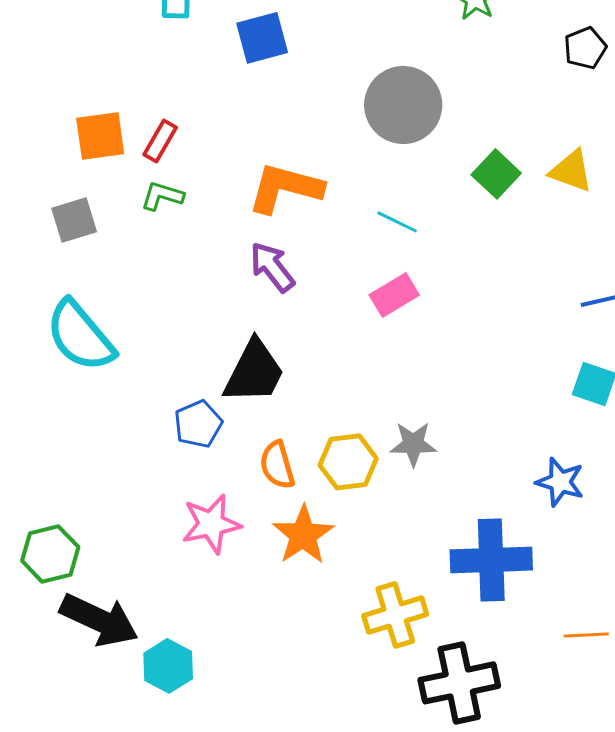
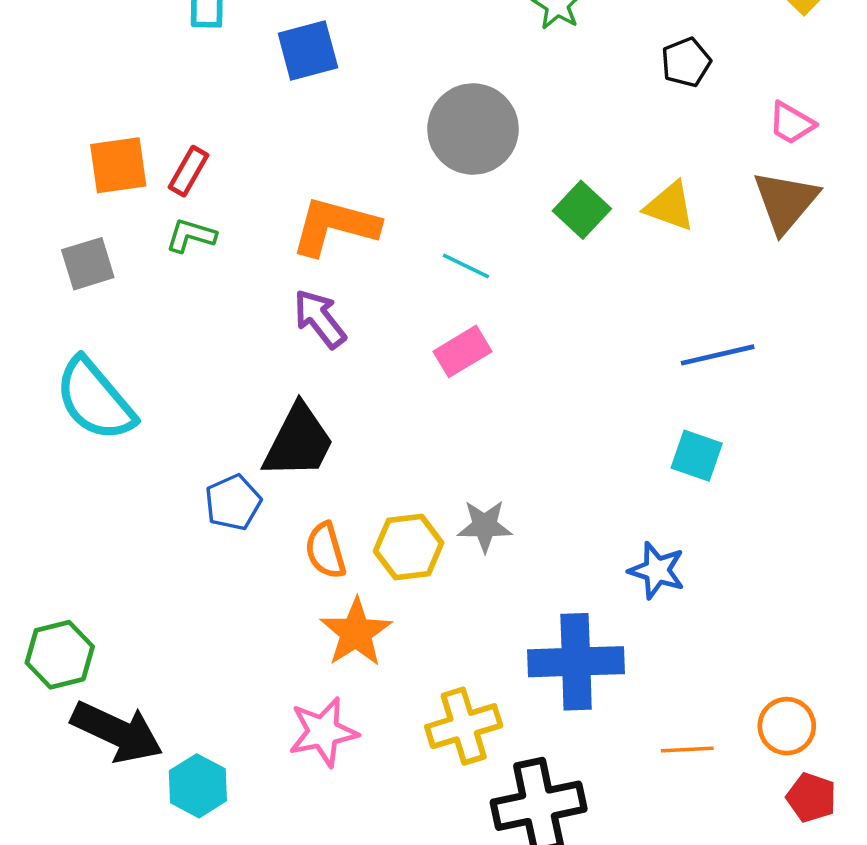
pink star: (211, 524) -> (323, 732), moved

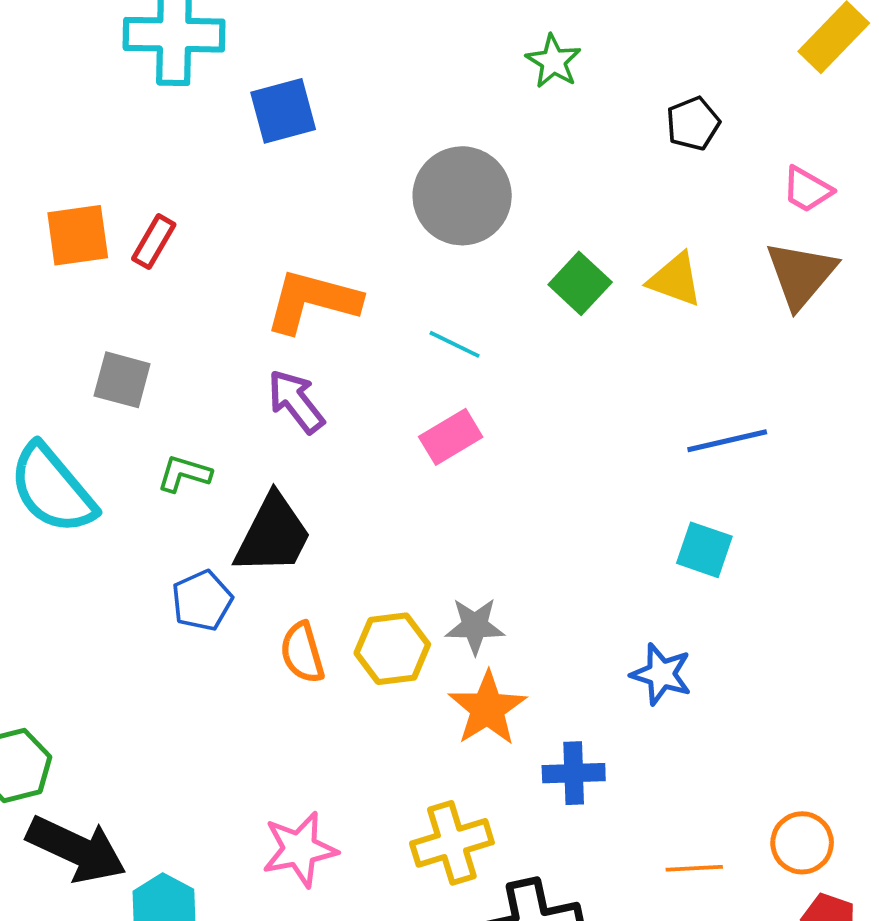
green L-shape: (191, 236) -> (184, 474), moved
gray square: (88, 264) -> (122, 380), moved, turned 32
orange star: (356, 632) -> (487, 708), moved
blue cross: (576, 662) -> (574, 773), size x0.6

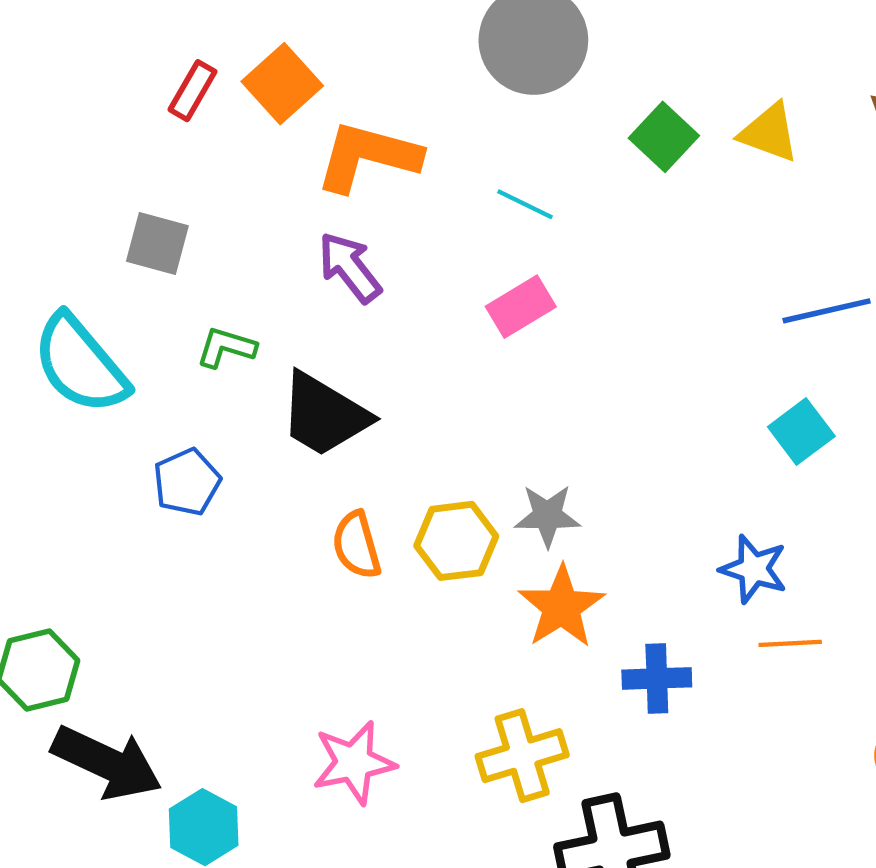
orange square: (78, 235) -> (282, 84), moved, turned -34
black trapezoid: (273, 535) -> (324, 415), turned 94
cyan square: (704, 550) -> (801, 432), turned 34
blue pentagon: (202, 601) -> (187, 482), moved
orange line: (694, 868) -> (790, 643), moved

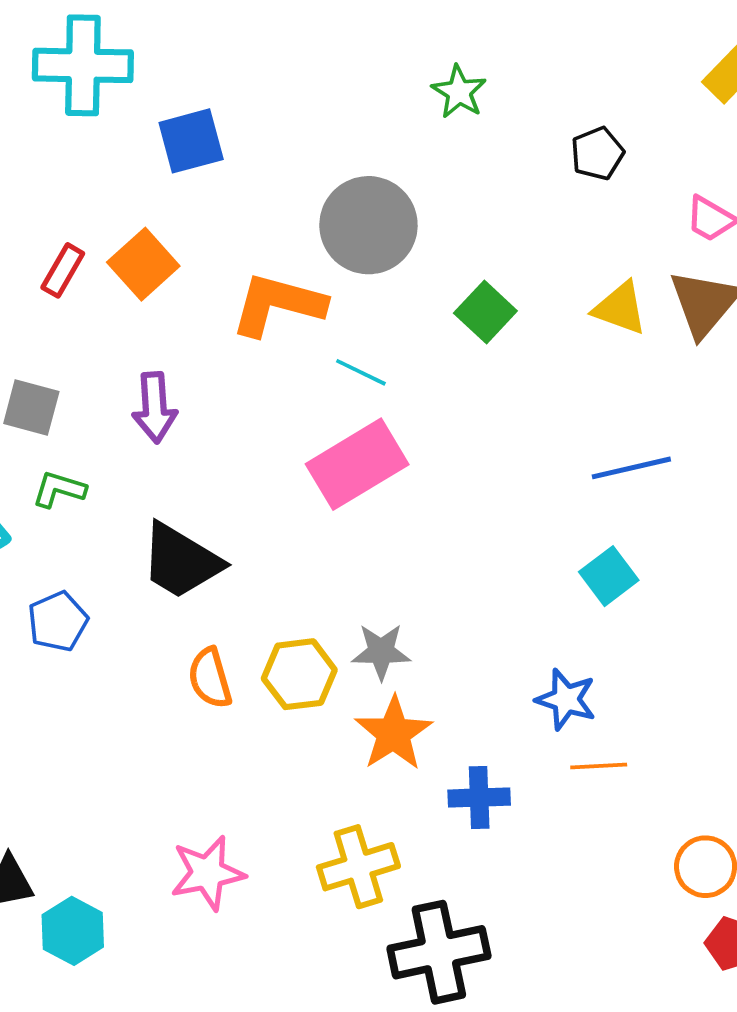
yellow triangle: (769, 133) -> (620, 308), moved
orange L-shape: (368, 157) -> (278, 304), moved
purple arrow: (350, 267) -> (155, 408), moved, turned -146
pink rectangle: (521, 307) -> (357, 464), size x1.6
green L-shape: (226, 347) -> (59, 489), moved

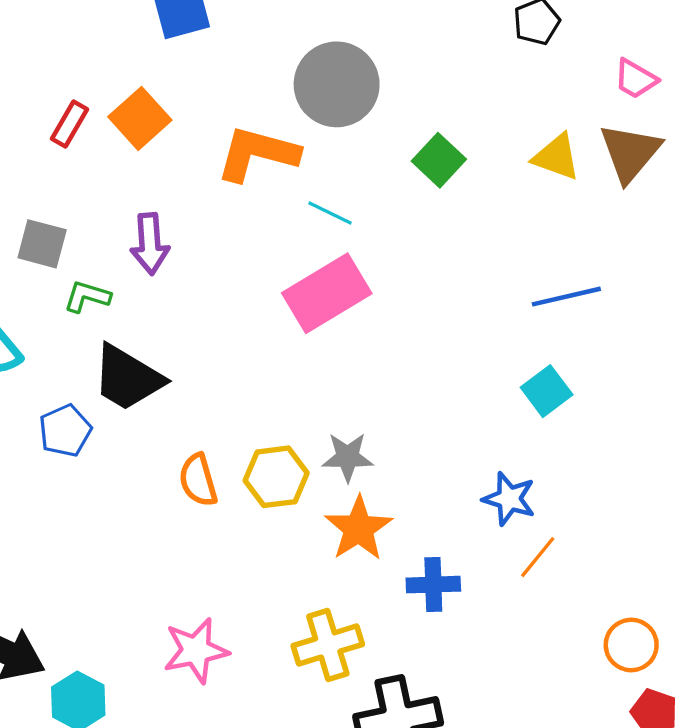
green L-shape: (59, 489) -> (87, 297), moved
black trapezoid: (181, 561) -> (128, 378), moved
orange line: (599, 766) -> (538, 557), turned -48

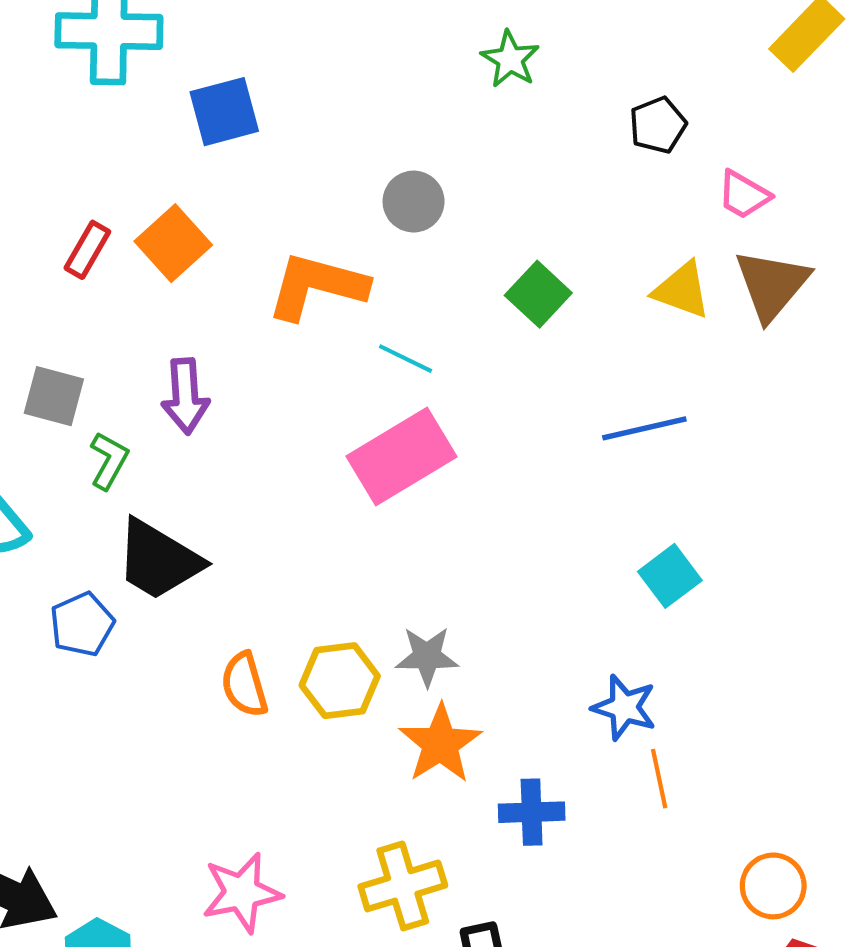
pink trapezoid: (636, 79) -> (744, 195), moved
gray circle: (337, 84) -> (414, 202), size x0.6
green L-shape: (87, 297) -> (109, 461), turned 102
blue line: (566, 297) -> (644, 428), moved
orange line: (538, 557) -> (659, 779), turned -51

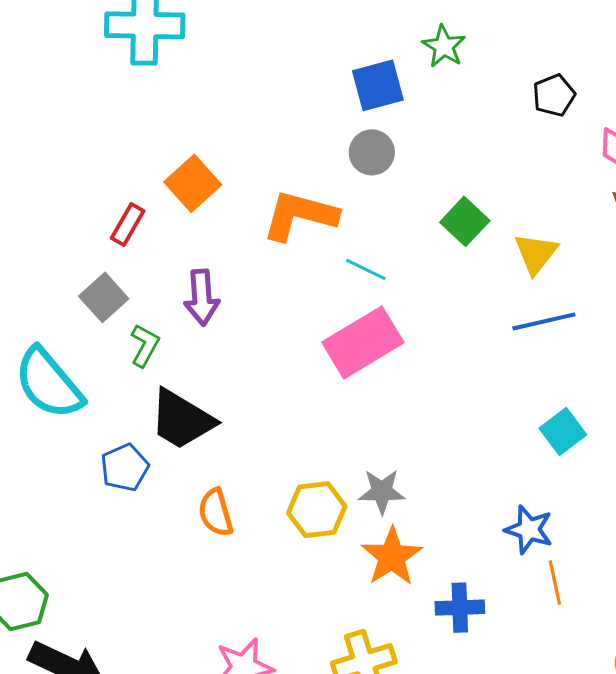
blue square: (224, 112) -> (378, 85), moved
red rectangle: (87, 250) -> (128, 224), moved
yellow triangle: (682, 290) -> (536, 253), moved, turned 48
gray square: (54, 396) -> (104, 297), turned 33
orange semicircle: (244, 685) -> (216, 513), moved

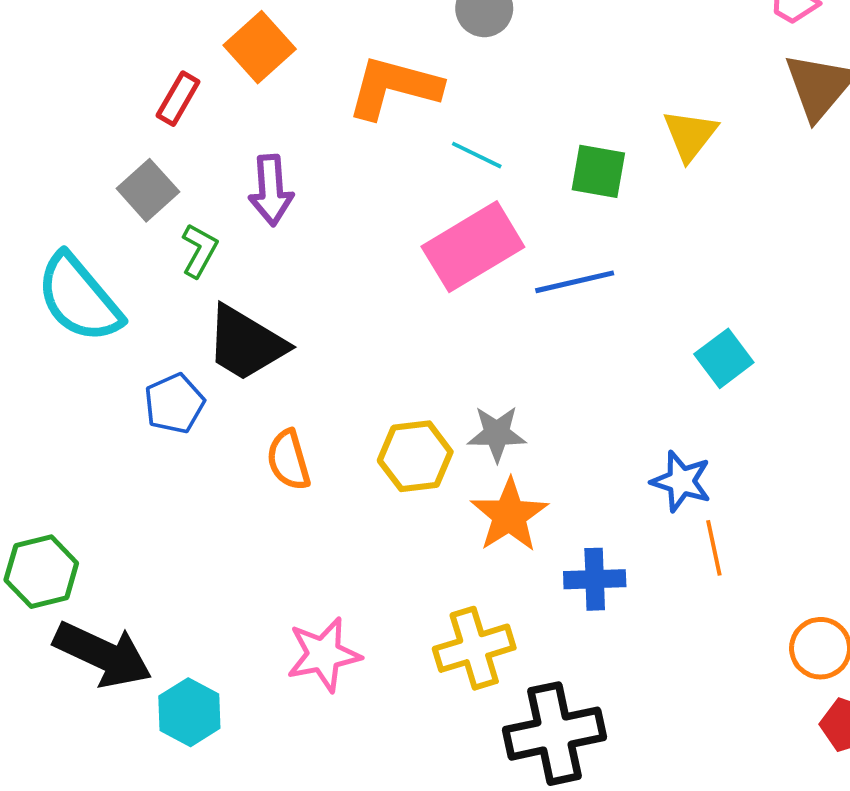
green square: (465, 221) -> (598, 171), moved, turned -33
blue line: (544, 321) -> (575, 282), moved

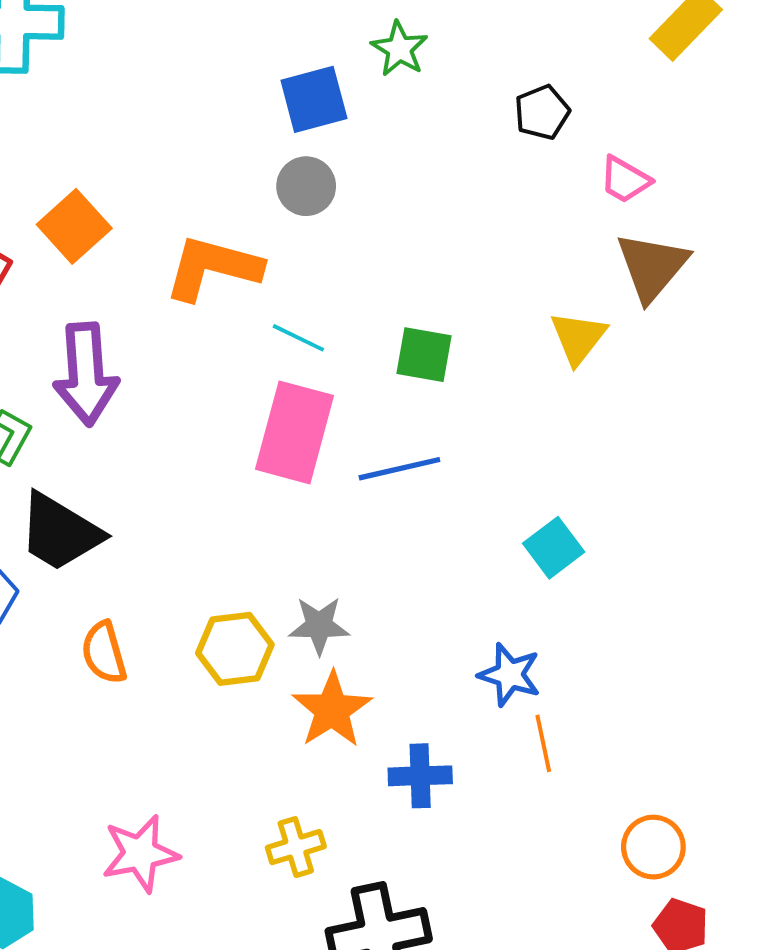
yellow triangle: (690, 135) -> (578, 338), moved
purple arrow: (271, 190) -> (86, 374), size x1.4
pink rectangle: (473, 247) -> (294, 432), turned -44
yellow cross: (474, 648) -> (296, 847), size x0.7

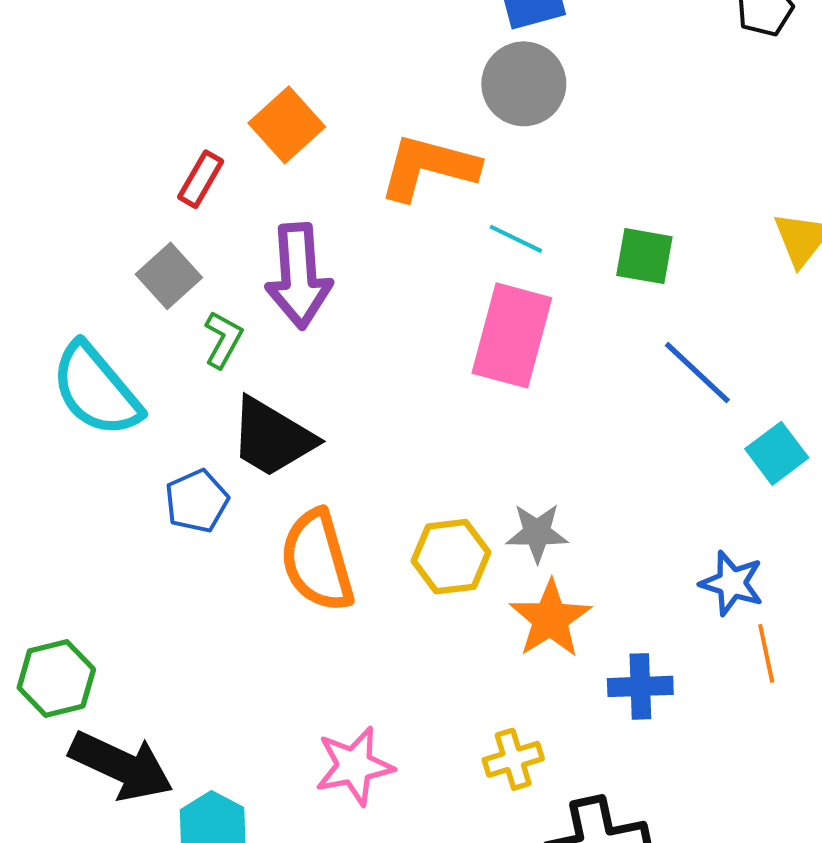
gray circle: (306, 186) -> (524, 84), size x1.4
blue line: (399, 469) -> (697, 373), moved, turned 56
orange semicircle: (104, 653) -> (317, 561), size x1.6

